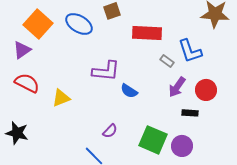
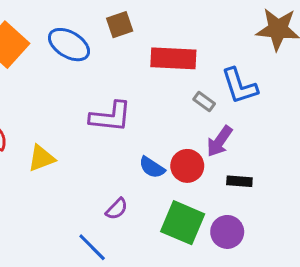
red circle: (206, 90) -> (187, 166), moved
blue semicircle: (129, 91) -> (152, 167), moved

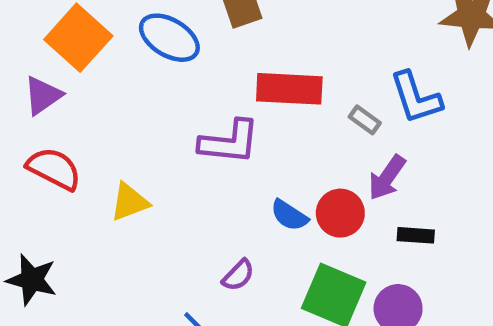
red rectangle: (173, 58) -> (289, 89), moved

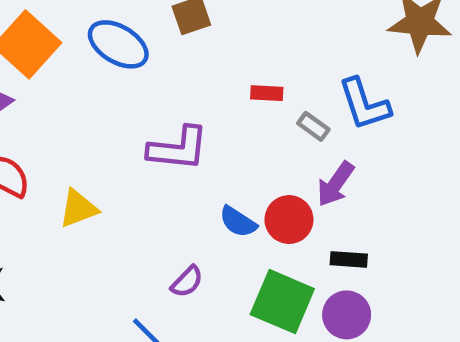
red rectangle: (289, 89) -> (267, 93), moved, size x0.5
black rectangle: (416, 235) -> (349, 259), moved

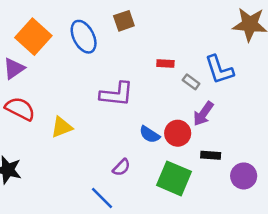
blue ellipse: (118, 44) -> (84, 37), turned 32
purple circle: (347, 315) -> (244, 176), moved

